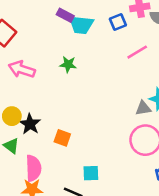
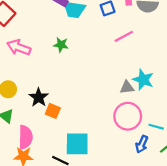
black star: (30, 124) -> (39, 97), moved
cyan square: (91, 173) -> (77, 144), size x1.6

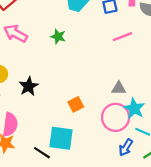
cyan star: (143, 80) -> (134, 109), moved
orange square: (53, 111) -> (76, 104), moved, turned 32

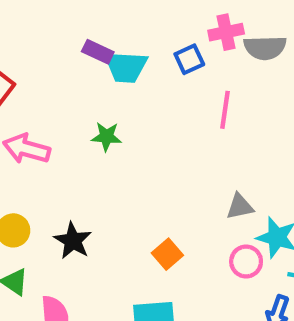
pink line: (122, 37) -> (225, 110), turned -48
pink circle: (116, 117) -> (246, 261), size x0.6

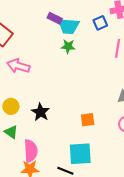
green star: (106, 137) -> (68, 46), moved
orange square: (167, 254) -> (88, 120), turned 32

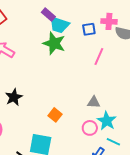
green star: (68, 46) -> (54, 43), size x1.6
orange square: (88, 120) -> (55, 115), turned 32

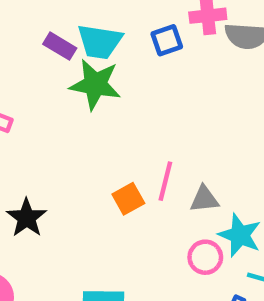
purple rectangle: (48, 15) -> (60, 46), moved
pink line: (99, 57) -> (165, 181), moved
orange square: (55, 115) -> (128, 199), moved, turned 32

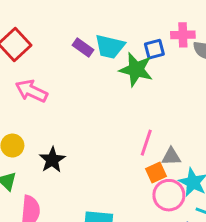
green star: (95, 84) -> (136, 70), moved
orange square: (128, 199) -> (156, 173), moved
pink circle: (205, 257) -> (169, 195), size x1.4

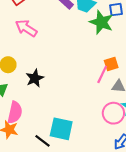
orange square: (156, 173) -> (111, 64), moved

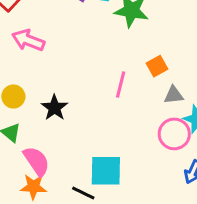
pink line: (102, 74) -> (121, 85), moved
pink semicircle: (15, 112) -> (37, 161), turned -35

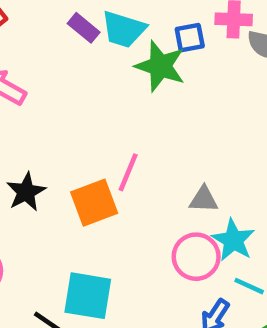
orange square: (157, 66) -> (94, 203), moved, size x1.5

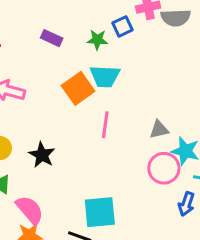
cyan trapezoid: (124, 29) -> (105, 76), moved
green star: (160, 66) -> (97, 40), moved, size x0.6
orange square: (94, 203) -> (78, 88), moved

